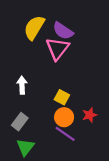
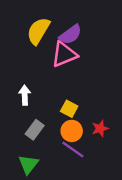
purple semicircle: (63, 31) -> (70, 35), turned -70
pink triangle: (57, 49) -> (64, 54), turned 30
gray rectangle: (20, 122) -> (35, 130), moved

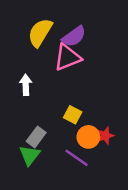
white arrow: (25, 95) -> (26, 85), moved
orange circle: (72, 131) -> (88, 137), moved
green triangle: (28, 164) -> (30, 155), moved

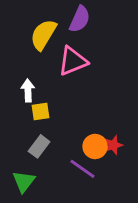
purple semicircle: (74, 36) -> (80, 19), moved, turned -30
yellow square: (73, 115) -> (41, 112), moved, turned -36
green triangle: (30, 155) -> (24, 181), moved

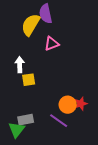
purple semicircle: (80, 19) -> (46, 14), moved, turned 144
pink triangle: (73, 61) -> (52, 44), size x0.7
gray rectangle: (39, 146) -> (26, 120), moved, turned 42

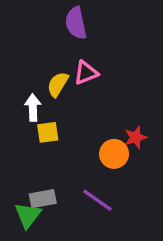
yellow semicircle: (31, 25) -> (58, 84), moved, size x0.7
red star: (81, 104) -> (136, 137), moved
orange circle: (68, 105) -> (114, 154), moved

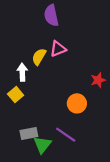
yellow square: (48, 132) -> (16, 95), moved, turned -32
red star: (136, 137) -> (98, 80), moved
green triangle: (28, 215) -> (42, 145), moved

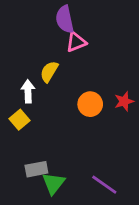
pink triangle: (58, 49) -> (76, 42), moved
orange circle: (77, 103) -> (90, 104), moved
purple line: (66, 135) -> (104, 185), moved

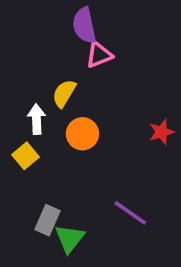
orange circle: (90, 104) -> (82, 134), moved
gray rectangle: (36, 169) -> (48, 220), turned -55
purple line: (104, 185) -> (130, 213), moved

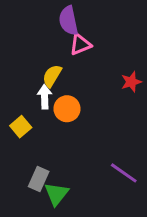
white arrow: (37, 119) -> (45, 97), moved
red star: (161, 132) -> (131, 82), moved
purple line: (130, 213) -> (124, 173), moved

